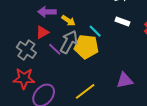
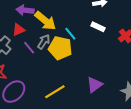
yellow arrow: (68, 21) -> (45, 21), size x1.6
gray arrow: (69, 42) -> (44, 42), size x0.7
purple triangle: (125, 80) -> (95, 85), turned -30

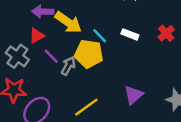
white rectangle: (98, 27) -> (130, 34), moved
gray arrow: (44, 42) -> (68, 66), moved

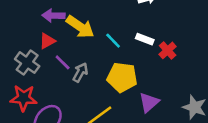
red cross: (166, 33) -> (168, 50), moved
yellow pentagon: (89, 54) -> (122, 77), moved

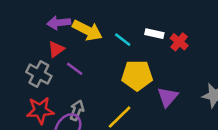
gray arrow: (80, 72) -> (77, 110), moved

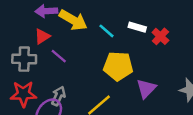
gray cross: (39, 74) -> (24, 59), turned -30

